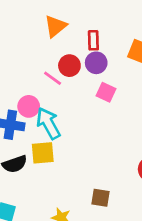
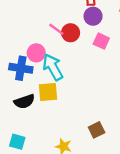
red circle: (69, 66) -> (71, 33), moved
brown square: (100, 198) -> (97, 130), turned -35

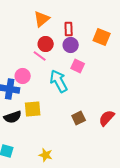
red circle: (71, 33) -> (46, 44), moved
cyan arrow: (53, 67) -> (59, 81), moved
brown square: (97, 130) -> (79, 118), moved

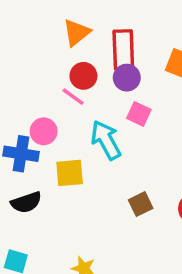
red rectangle: (69, 29) -> (123, 50), size x1.6
yellow square: (33, 109) -> (70, 173), moved

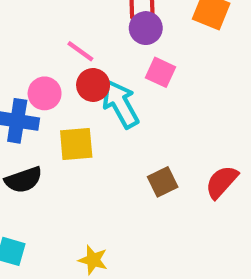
red circle: (83, 76) -> (93, 85), moved

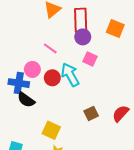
red circle: (93, 85) -> (52, 78), moved
yellow square: (76, 144) -> (51, 130), moved, turned 30
black semicircle: (24, 180) -> (26, 100), moved, turned 54

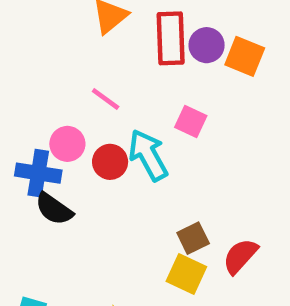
purple circle: (83, 37) -> (207, 45), moved
red semicircle: (121, 113) -> (240, 256), moved
yellow square: (51, 130) -> (186, 274), moved

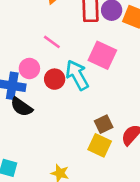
pink square: (191, 121) -> (102, 55), size x1.5

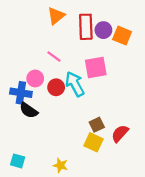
pink square: (102, 55) -> (96, 67), turned -35

